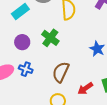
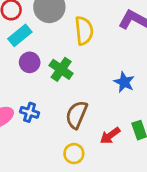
purple circle: (22, 42) -> (30, 62), moved

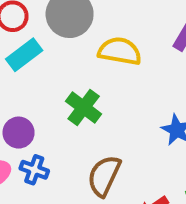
yellow semicircle: (84, 31) -> (120, 51), turned -76
purple circle: (30, 62) -> (19, 133), moved

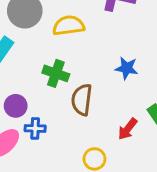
brown semicircle: (104, 176) -> (82, 100), moved

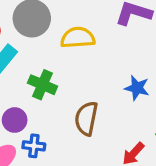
green cross: (56, 73) -> (43, 85), moved

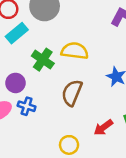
yellow semicircle: (78, 38) -> (75, 51), moved

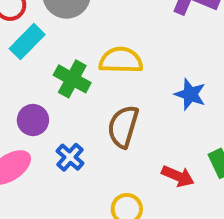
blue cross: (27, 106) -> (70, 157), moved, turned 30
red arrow: (103, 128) -> (178, 176), turned -114

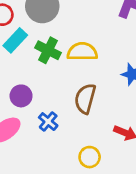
green cross: (72, 79) -> (48, 50), moved

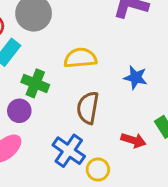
green cross: (48, 50) -> (35, 83), moved
blue cross: (48, 122) -> (69, 151), moved, size x1.5

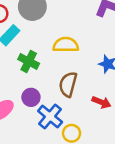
purple circle: (19, 111) -> (31, 97), moved
red arrow: (134, 140) -> (101, 102), moved

